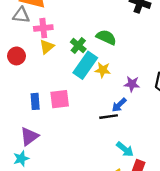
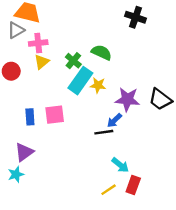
gray triangle: (21, 15) -> (16, 30), turned -36
purple star: (132, 84) -> (127, 99), size x1.5

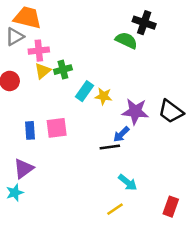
green semicircle: (102, 52) -> (126, 40), moved
green cross: (73, 61) -> (63, 70), moved, turned 35
cyan rectangle: (80, 81) -> (84, 91), size x0.7
red rectangle: (133, 185) -> (171, 207), moved

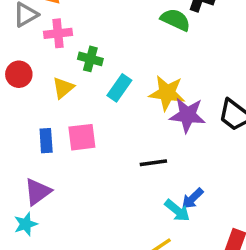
green cross: (63, 70) -> (90, 59), turned 30
yellow triangle: (43, 71) -> (63, 88), moved
yellow star: (104, 96) -> (167, 93), moved, size x1.5
blue arrow: (121, 134) -> (193, 199), moved

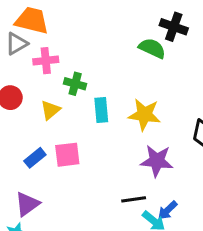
cyan rectangle: (119, 88) -> (101, 110), turned -40
purple star: (187, 115) -> (157, 161), moved
blue rectangle: (46, 141) -> (35, 158), turned 55
black line: (153, 163) -> (134, 199), moved

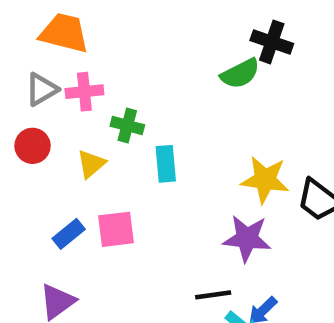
gray triangle: (16, 44) -> (42, 89), moved
green semicircle: (152, 48) -> (240, 74), turned 128
yellow star: (144, 115) -> (265, 180), moved

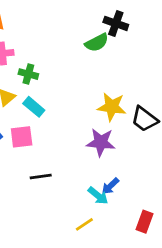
cyan rectangle: (166, 164) -> (34, 107), moved, turned -45
black line: (213, 295) -> (41, 176), moved

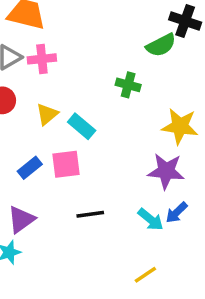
green cross: (28, 74) -> (128, 85), moved
blue arrow: (110, 186) -> (177, 213), moved
cyan arrow: (98, 196) -> (151, 219), moved

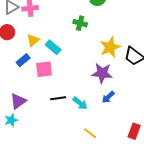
yellow star: (180, 126) -> (110, 47), turned -30
blue rectangle: (30, 168) -> (23, 60), moved
cyan arrow: (151, 219) -> (80, 103), moved
yellow line: (145, 275) -> (90, 133), turned 72

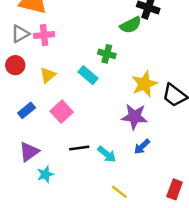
cyan rectangle: (53, 47) -> (88, 75), moved
blue rectangle: (23, 60) -> (27, 110), moved
pink square: (44, 69) -> (62, 112), turned -36
cyan star: (11, 120) -> (45, 174), moved

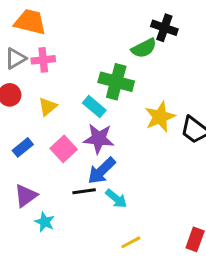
green cross: (107, 54) -> (116, 82), size x1.6
purple star: (134, 117) -> (99, 139), moved
blue arrow: (142, 147) -> (102, 171), moved, size x1.5
cyan star: (45, 174) -> (45, 222), turned -30
yellow line: (119, 192) -> (131, 242), turned -66

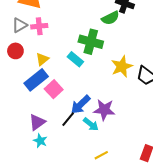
purple star: (99, 139) -> (104, 110), moved
blue rectangle: (23, 147) -> (36, 80), moved, size x1.6
black line: (84, 191) -> (68, 119), turned -42
purple triangle: (26, 196) -> (37, 122), moved

